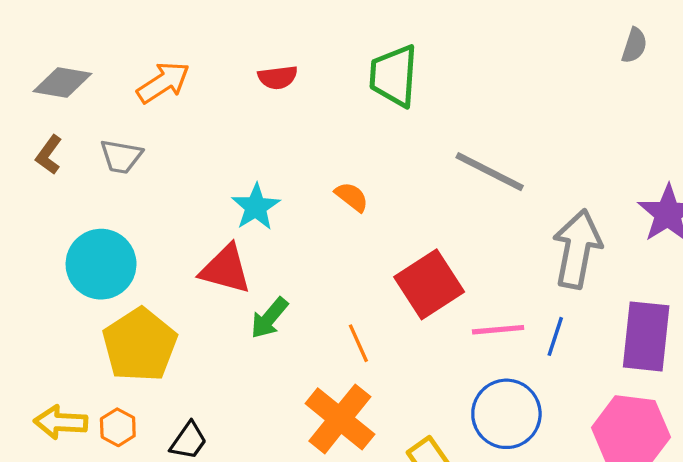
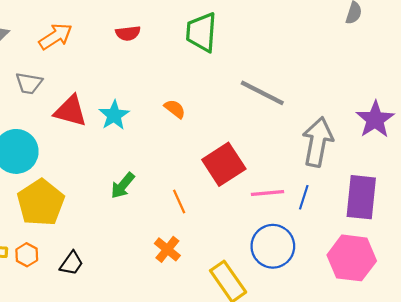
red triangle: (226, 269) -> (70, 111), moved
orange cross: (340, 419) -> (167, 249), size x0.6

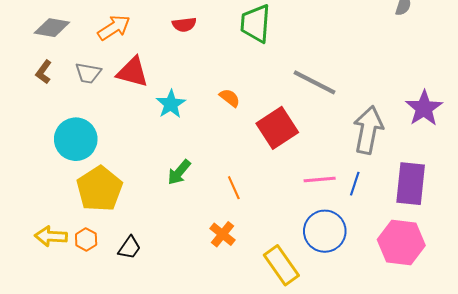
red triangle: (70, 111) -> (133, 72), moved
red square: (224, 164) -> (277, 128), moved

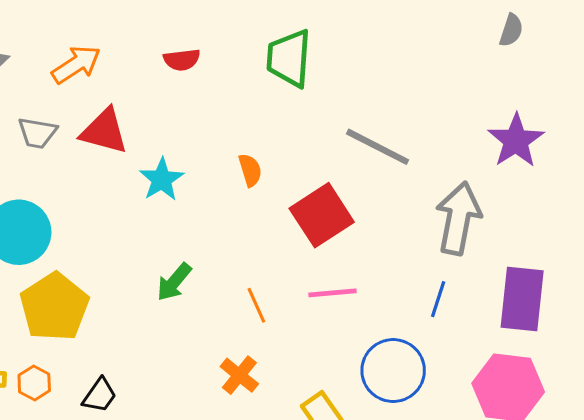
orange semicircle: (230, 98) -> (250, 170), turned 35
purple star: (424, 108) -> (516, 141), moved
pink line: (320, 179) -> (333, 293), moved

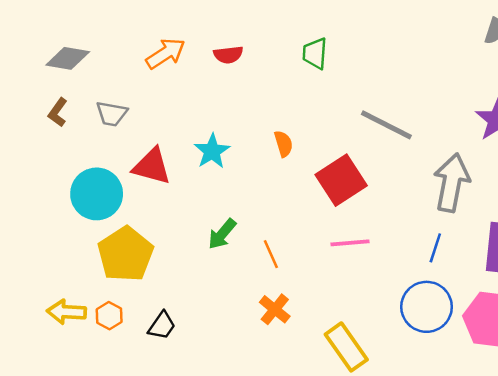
green trapezoid: (289, 58) -> (315, 53), size x0.7
orange arrow: (76, 64) -> (166, 53), moved
red triangle: (104, 131) -> (152, 166), moved
orange line: (256, 305) -> (271, 254), moved
blue circle: (393, 371) -> (427, 307), moved

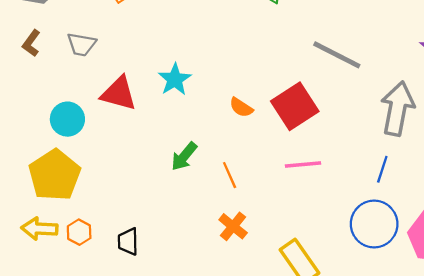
orange semicircle: (284, 144) -> (241, 107), moved, turned 140
cyan circle: (97, 194) -> (67, 119), size x0.7
yellow pentagon: (125, 254) -> (55, 175), moved
black trapezoid: (162, 326) -> (128, 242), turned 144

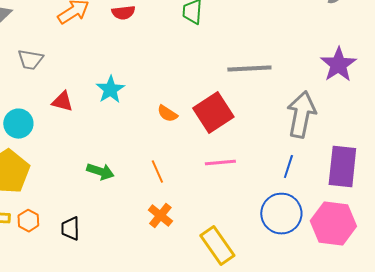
gray line: (337, 55) -> (249, 69), turned -30
red triangle: (119, 93) -> (62, 102), size x0.7
green arrow: (184, 156) -> (100, 172), moved, turned -112

